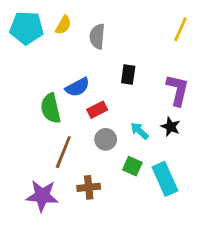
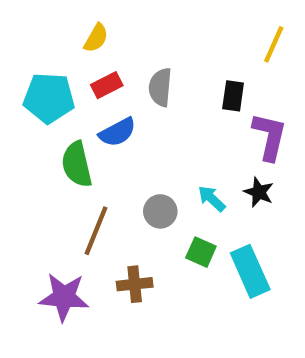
cyan pentagon: (27, 28) -> (49, 98), moved
gray semicircle: (97, 36) -> (160, 87), moved
black rectangle: (128, 74) -> (233, 96), moved
red rectangle: (97, 110) -> (107, 85), moved

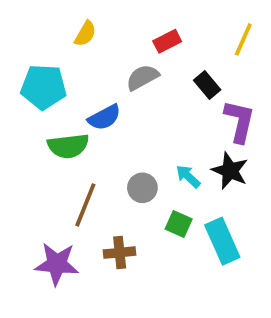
red rectangle: (107, 85) -> (167, 41), moved
gray semicircle: (160, 87) -> (142, 77), turned 56
black rectangle: (233, 96) -> (207, 85), turned -48
green semicircle: (77, 164) -> (68, 146), turned -84
black star: (259, 192) -> (230, 171), size x1.4

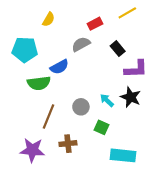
yellow line: (243, 39) -> (127, 13), moved, turned 36
purple L-shape: (239, 121) -> (136, 69), turned 75
cyan rectangle: (222, 241) -> (123, 155), moved, turned -60

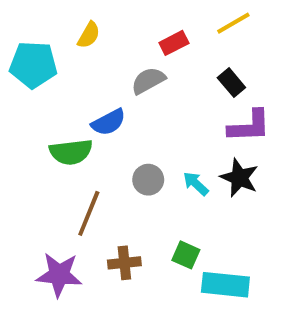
black rectangle: (118, 49) -> (231, 83), moved
cyan pentagon: (25, 50) -> (33, 65), moved
gray circle: (81, 107) -> (148, 180), moved
green square: (101, 127) -> (186, 255), moved

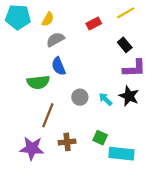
cyan pentagon: (33, 65) -> (18, 17), moved
gray semicircle: (148, 81) -> (55, 39), moved
blue semicircle: (109, 122) -> (59, 66), turned 96

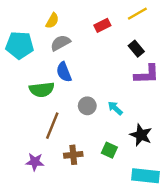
cyan pentagon: (18, 17) -> (20, 45), moved
black star: (129, 96) -> (141, 135), moved
purple star: (32, 148) -> (35, 162), size x0.7
cyan rectangle: (122, 154) -> (146, 176), moved

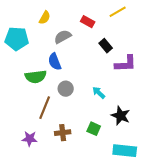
red rectangle: (102, 25) -> (88, 22), turned 56
gray semicircle: (60, 43) -> (63, 37), moved
black rectangle: (136, 49) -> (106, 46), moved
gray circle: (87, 106) -> (66, 89), moved

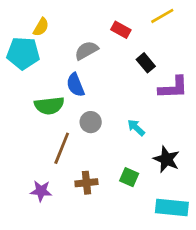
yellow semicircle: (45, 18) -> (41, 27), moved

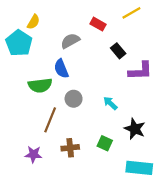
cyan pentagon: (23, 53) -> (19, 43), turned 30

